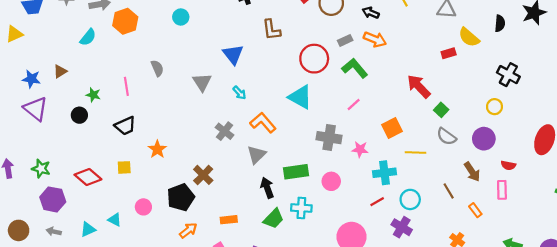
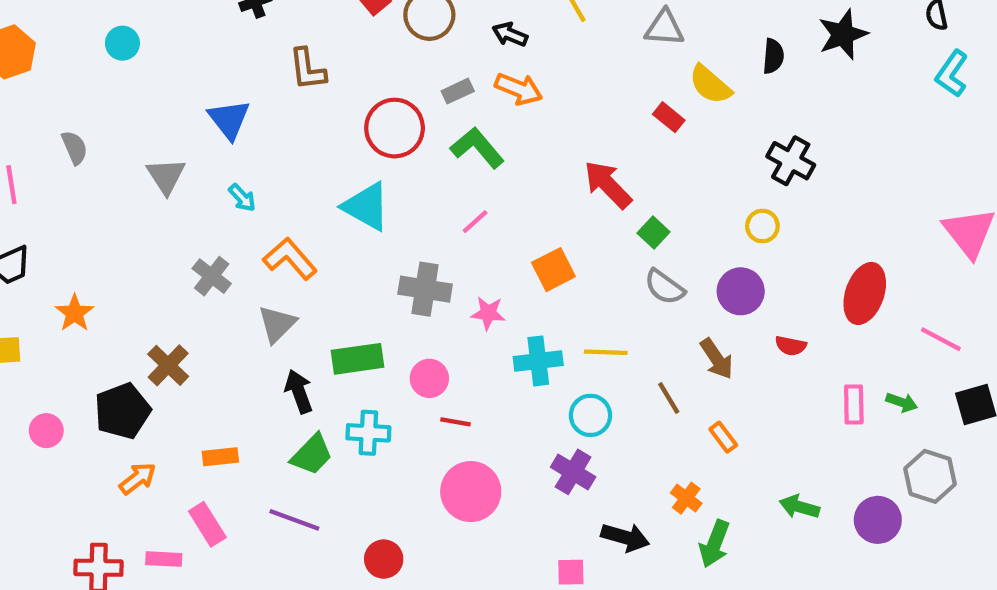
red rectangle: (449, 53) -> (669, 117), turned 56
yellow line: (416, 153) -> (606, 352), moved
pink rectangle: (502, 190) -> (854, 404), moved
red line: (377, 202) -> (455, 422), moved, turned 40

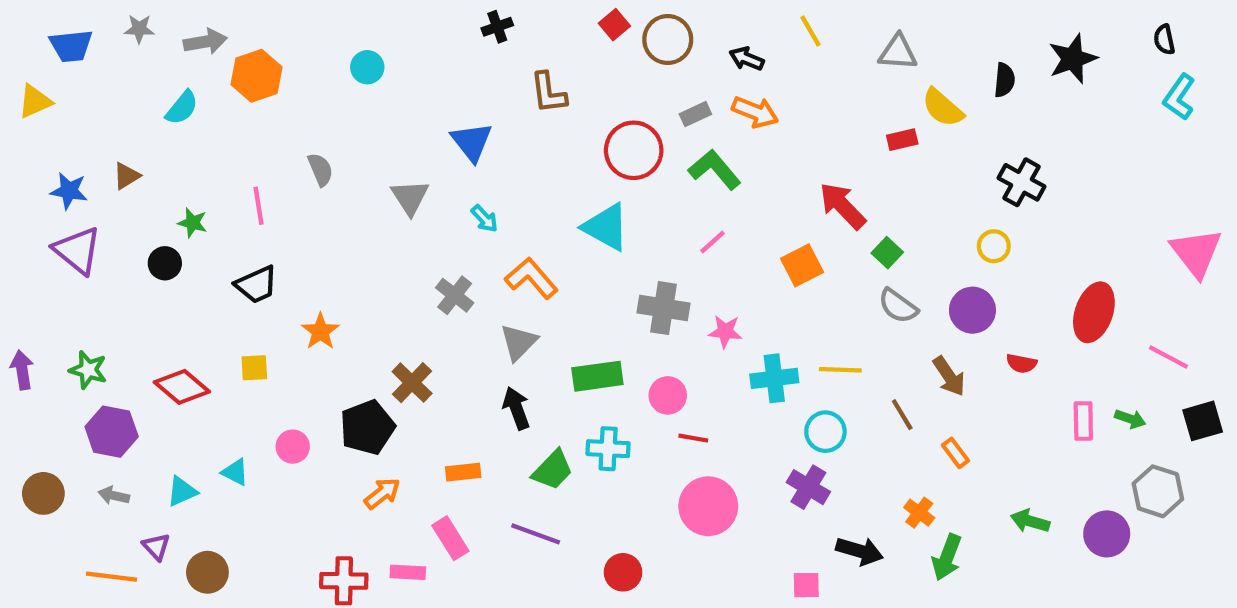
red rectangle: (669, 117) -> (902, 140), turned -52
orange square: (553, 270) -> (802, 265), moved
black arrow: (299, 391) -> (516, 408), moved

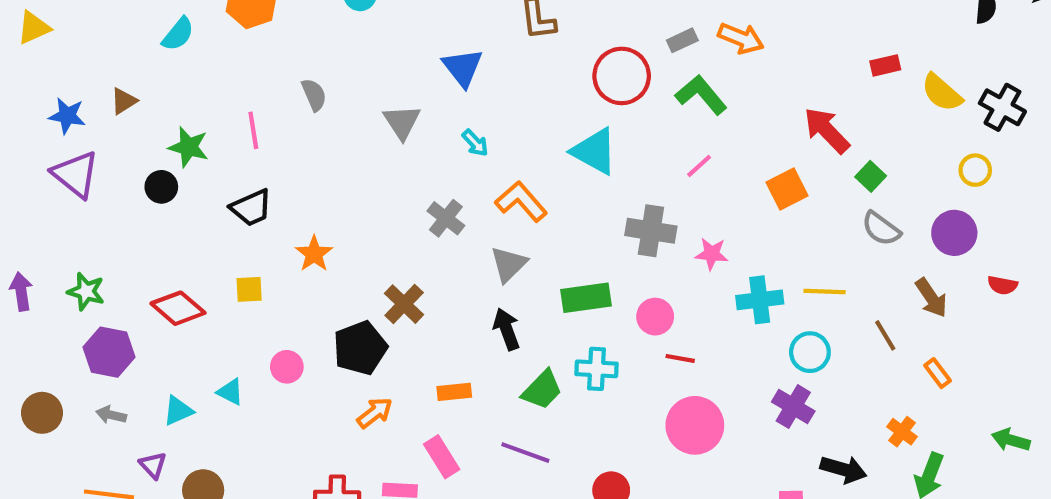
yellow semicircle: (943, 108) -> (942, 93), moved
green star: (193, 223) -> (188, 147), size x1.4

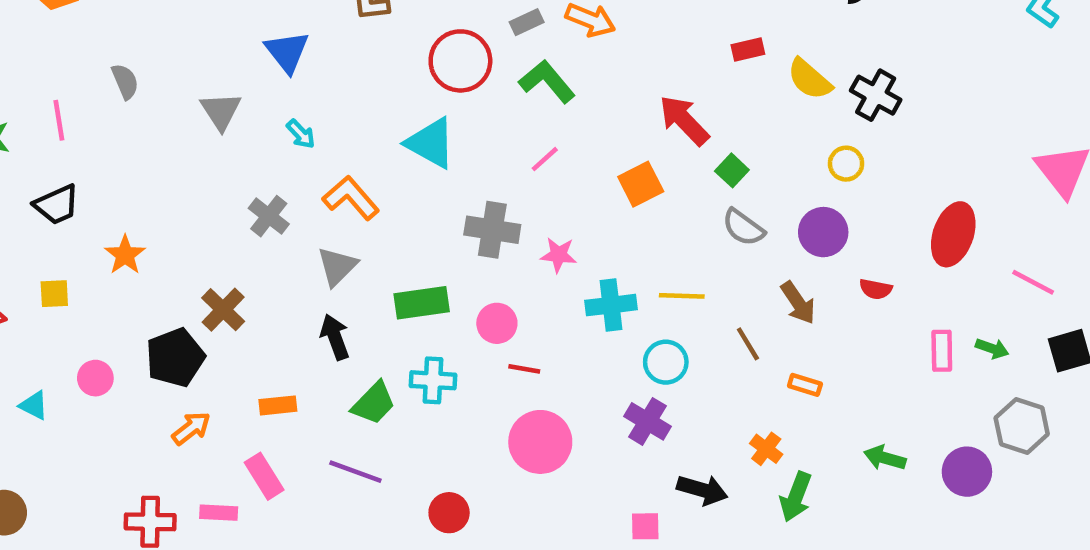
orange rectangle: (938, 373) -> (805, 385), turned -36

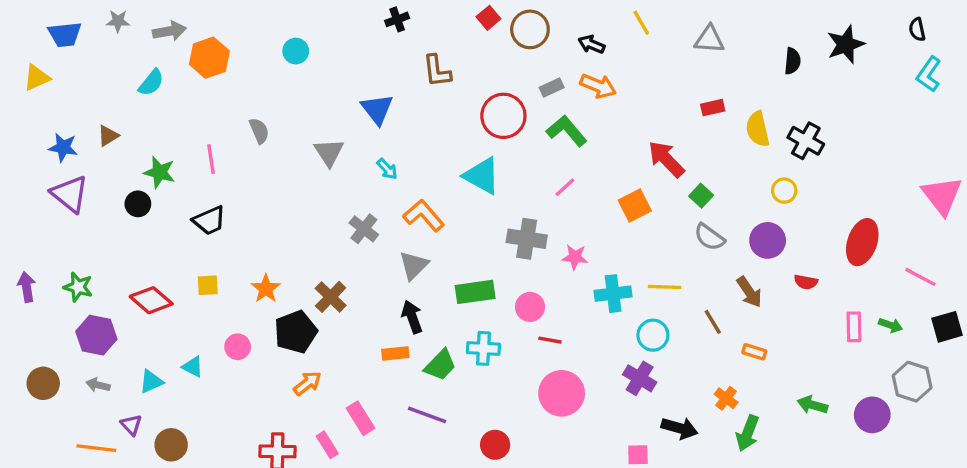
yellow semicircle: (810, 79) -> (758, 129), turned 36
orange star: (125, 255) -> (266, 289), moved
orange rectangle: (278, 405) -> (395, 353), moved
pink rectangle: (219, 513) -> (327, 445), turned 55

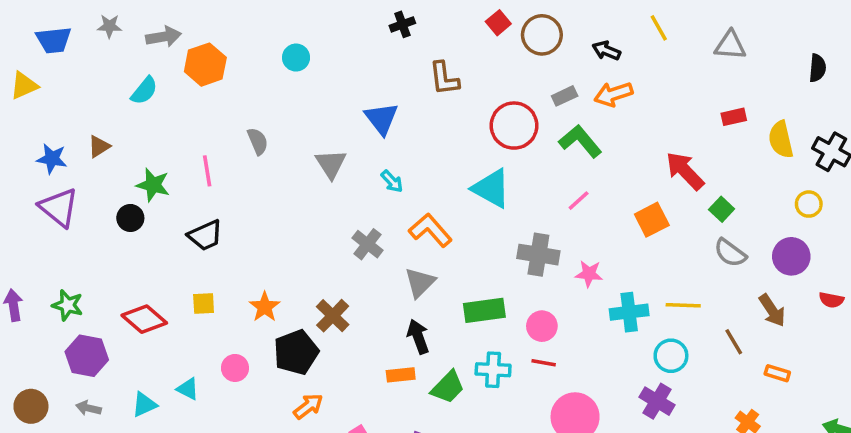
orange arrow: (598, 86) -> (613, 94), turned 140
red line: (550, 340) -> (544, 363), moved

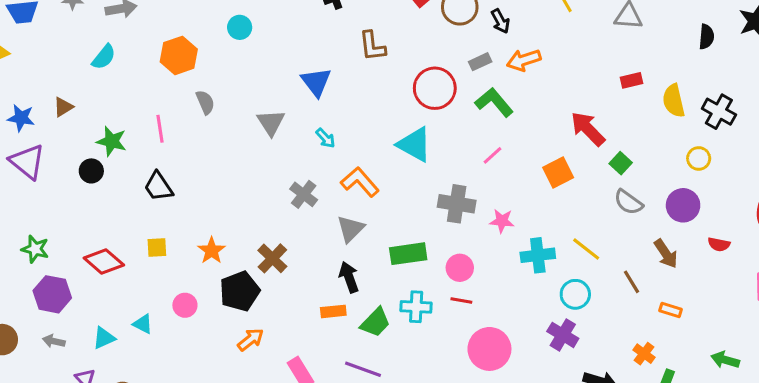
black arrow: (606, 51) -> (500, 21), moved, turned -140
orange hexagon: (205, 65) -> (179, 55), moved
black trapezoid: (205, 235) -> (158, 187), turned 80
yellow line: (683, 305) -> (586, 249), turned 36

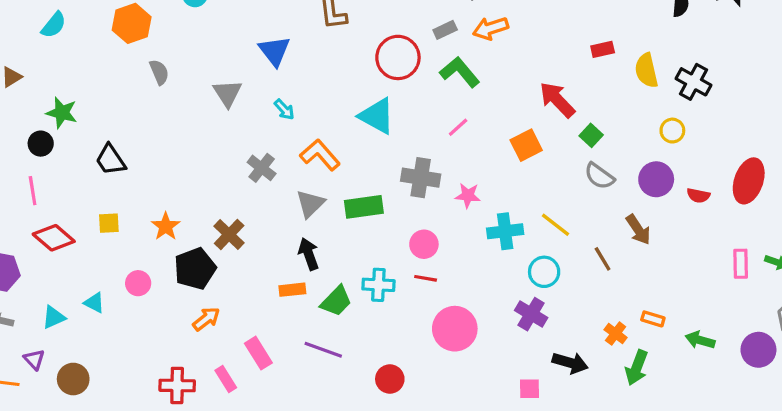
pink line: (160, 129) -> (33, 191), moved
red semicircle: (719, 244) -> (698, 196), moved
green rectangle: (408, 254) -> (364, 207), moved
orange rectangle: (671, 310) -> (653, 319), moved

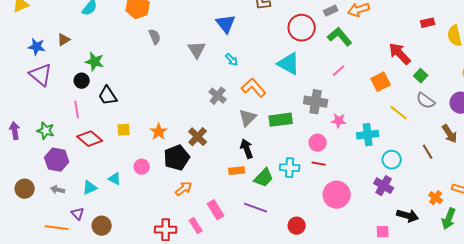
black trapezoid: (111, 160) -> (108, 96), moved
pink star: (468, 196) -> (339, 121), moved
yellow line: (555, 225) -> (399, 113), moved

